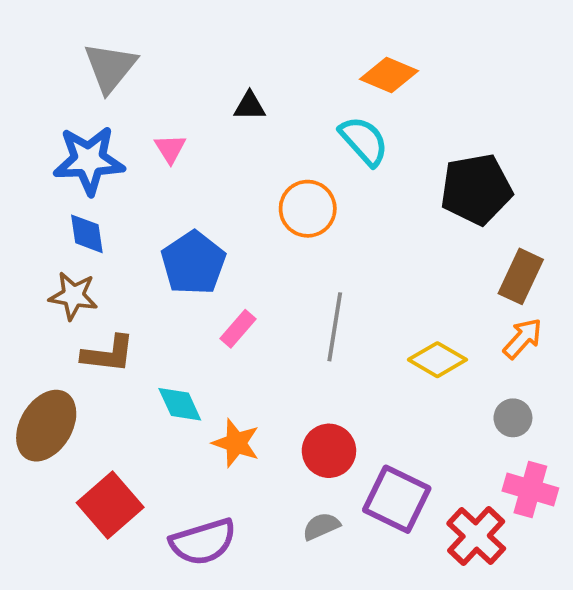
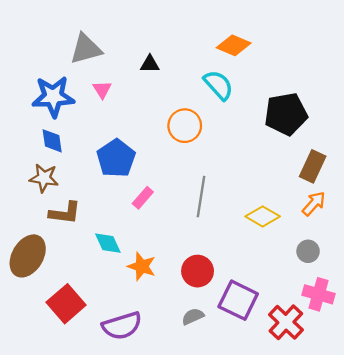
gray triangle: (110, 67) -> (86, 49), moved, turned 36

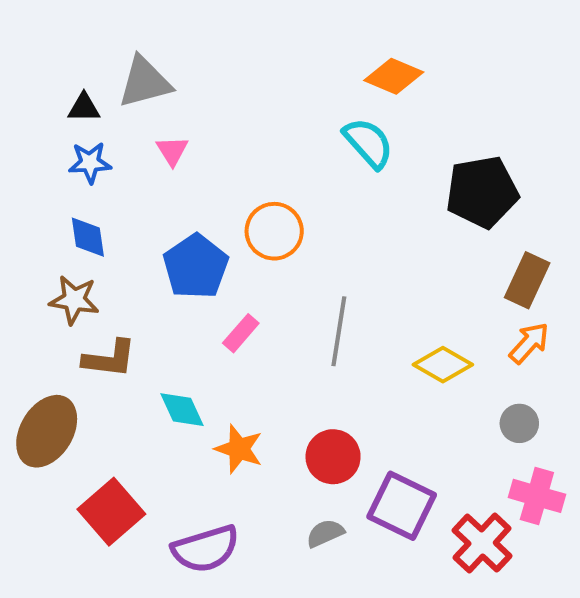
black triangle: (150, 64) -> (84, 108), moved
blue star: (53, 97) -> (90, 163), size x0.6
orange circle: (185, 126) -> (274, 231), moved

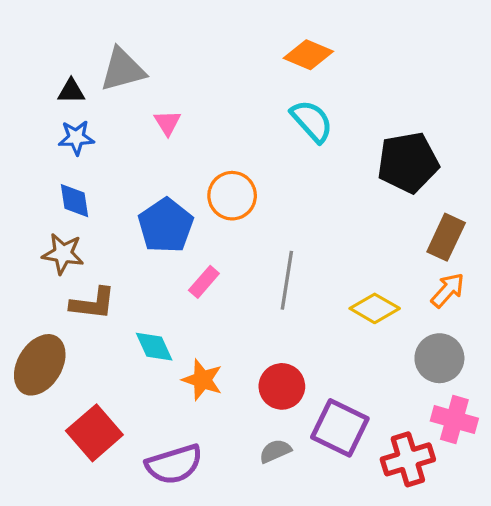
orange diamond: (394, 76) -> (308, 55), moved
pink triangle: (172, 151) -> (167, 123), moved
gray circle: (519, 423) -> (439, 358), size x1.5
red cross: (482, 543) -> (408, 459), turned 30

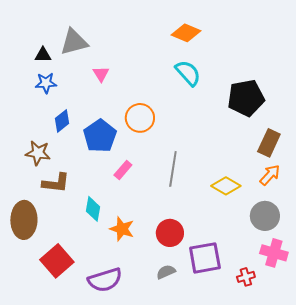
blue diamond: (75, 201) -> (62, 121), moved, turned 60
cyan diamond: (154, 347) -> (93, 209), turned 35
brown ellipse: (40, 365) -> (24, 220), turned -30
purple square: (340, 428) -> (205, 258), turned -36
red cross: (408, 459) -> (246, 277), size x0.6

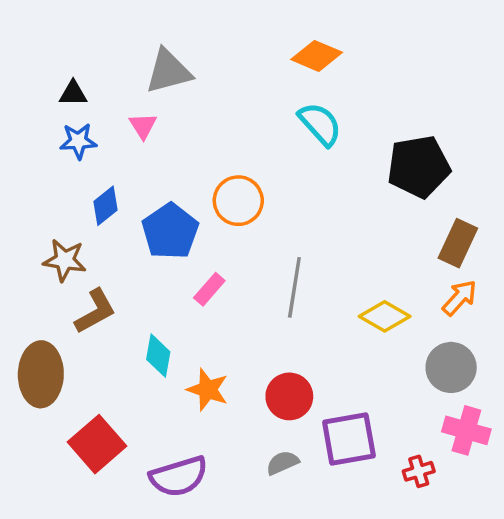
gray triangle: (74, 42) -> (168, 71), moved
pink triangle: (101, 74) -> (143, 126), moved
brown L-shape: (56, 183) -> (95, 311), turned -36

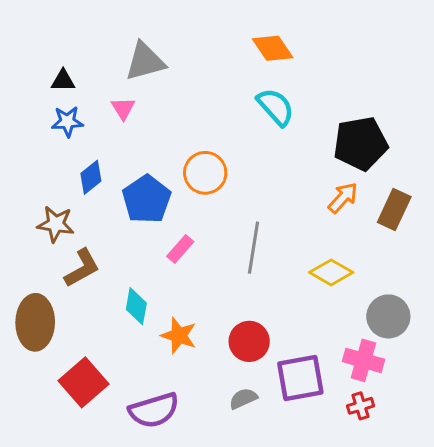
orange diamond: (317, 56) -> (273, 48), turned 33
orange arrow: (460, 298) -> (343, 198), moved
pink cross: (466, 430) -> (363, 360), moved

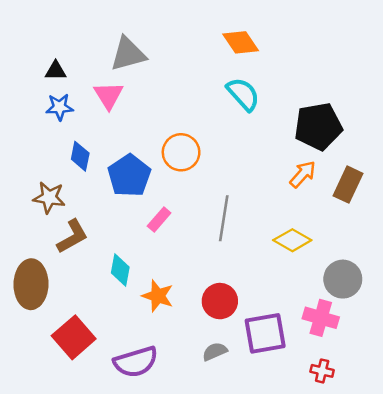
pink triangle: (123, 108) -> (109, 95), size x1.4
blue diamond: (91, 177) -> (80, 156), turned -40
red cross: (361, 406) -> (322, 371), moved, turned 30

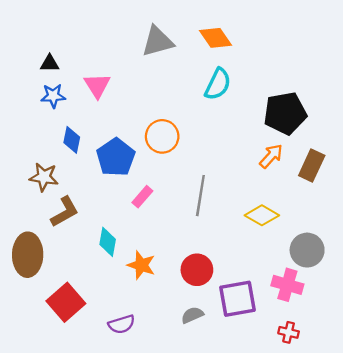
gray triangle: (128, 54) -> (158, 41), moved
cyan semicircle: (243, 94) -> (218, 84), turned 68
purple semicircle: (136, 362) -> (122, 324), size x0.7

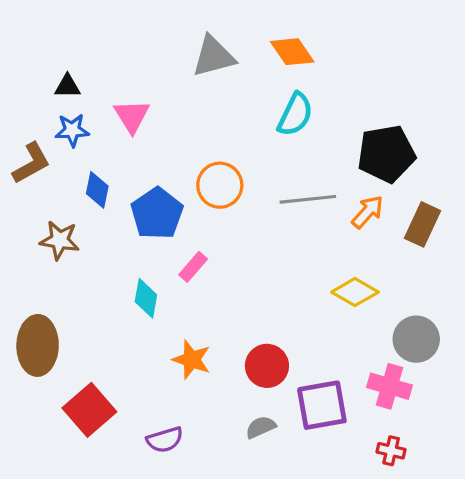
gray line: (200, 196) -> (308, 199), moved, turned 75
brown L-shape: (65, 212) -> (31, 163), moved
cyan diamond: (108, 242) -> (146, 298), moved

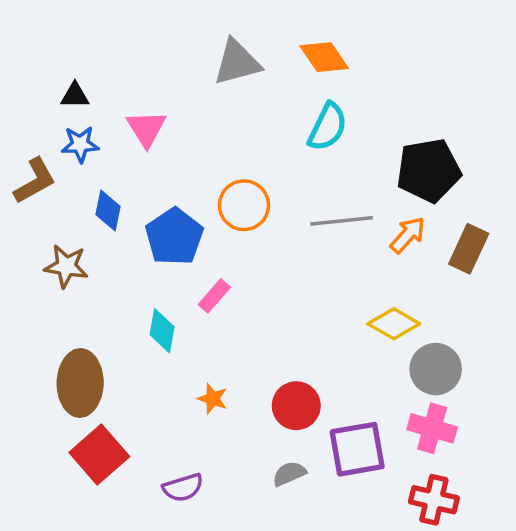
gray circle: (416, 339) -> (436, 369), moved
brown ellipse: (38, 345) -> (80, 383), moved
orange star: (192, 360) -> (213, 399), size x0.7
red cross: (391, 451) -> (434, 500), size x1.5

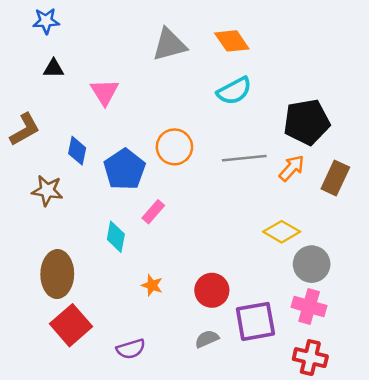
cyan semicircle: (328, 127) -> (234, 91), turned 36
blue star: (80, 144) -> (46, 21), moved

